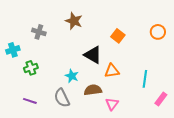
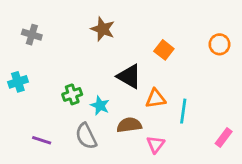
gray cross: (39, 32) -> (32, 35), moved
cyan cross: (13, 50) -> (18, 82), moved
green cross: (31, 68) -> (72, 94), moved
cyan line: (145, 79) -> (183, 111), moved

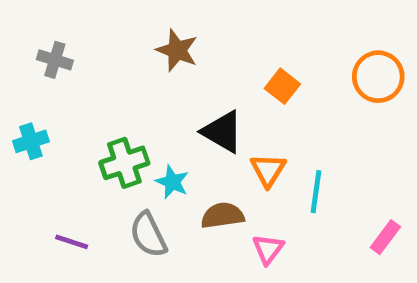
orange circle: (219, 44) -> (378, 77), size x1.4
green cross: (72, 94) -> (124, 163), size x1.4
orange triangle: (156, 99) -> (268, 170), turned -50

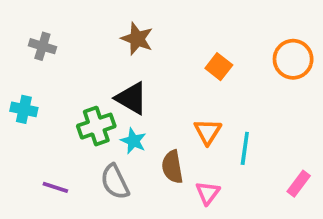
black triangle: (223, 132) -> (132, 98), moved
cyan cross: (31, 141) -> (24, 109), turned 30
brown semicircle: (223, 216) -> (172, 167), turned -92

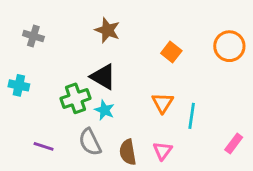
brown semicircle: (172, 167) -> (128, 152), moved

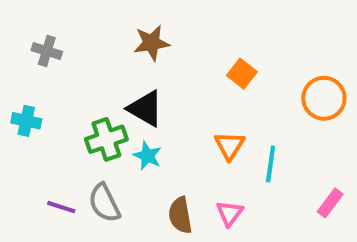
brown star: (107, 30) -> (152, 43), turned -30
orange circle: (229, 46) -> (324, 98), moved
gray semicircle: (90, 142) -> (104, 203), moved

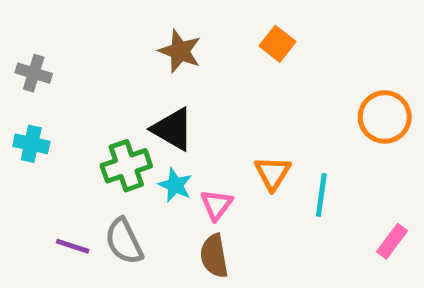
brown star: (152, 43) -> (180, 51), turned 30
gray cross: (47, 51) -> (34, 73), moved
orange square: (242, 74) -> (277, 44), moved
pink triangle: (230, 213) -> (217, 205), moved

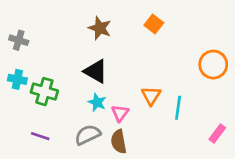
green cross: (126, 166) -> (44, 92), moved, turned 35
gray semicircle: (124, 241) -> (88, 135), moved, turned 90

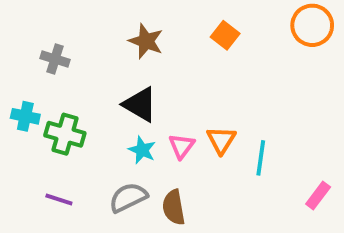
gray cross: (19, 40) -> (55, 59), moved
orange circle: (213, 65) -> (312, 25), moved
pink triangle: (120, 113) -> (182, 146), moved

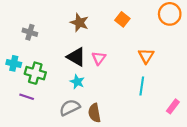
orange triangle: (221, 140) -> (146, 56), moved
pink triangle: (182, 146) -> (99, 58), moved
purple line: (59, 199) -> (27, 97), moved

